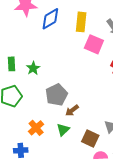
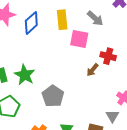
green star: (33, 68) -> (25, 75), size x1.5
brown arrow: (72, 110) -> (92, 70), moved

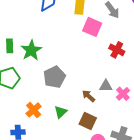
brown arrow: (92, 70) -> (88, 96), moved, turned 80
gray triangle: (112, 116) -> (106, 86), moved, turned 48

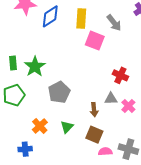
red cross: (117, 50) -> (120, 75), moved
brown arrow: (88, 96) -> (94, 110), turned -136

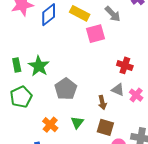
yellow rectangle: (81, 19) -> (80, 13), turned -60
pink square: (95, 41) -> (95, 34), turned -30
gray triangle: (111, 99) -> (118, 90), turned 32

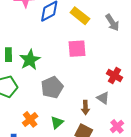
pink square: (95, 34) -> (77, 49), moved
pink cross: (136, 95) -> (117, 126), moved

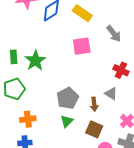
gray arrow: (112, 23) -> (114, 34), moved
gray pentagon: (52, 87) -> (68, 98), moved
orange cross: (30, 119) -> (28, 119), moved, turned 35

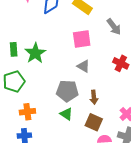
gray triangle: (111, 94) -> (83, 66), moved
gray pentagon: (68, 98) -> (67, 91), turned 30
green triangle: (67, 121) -> (66, 114), turned -40

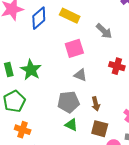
orange cross: (27, 112) -> (23, 130), moved, turned 35

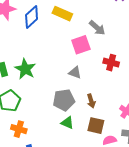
pink square: (74, 48) -> (81, 45), moved

